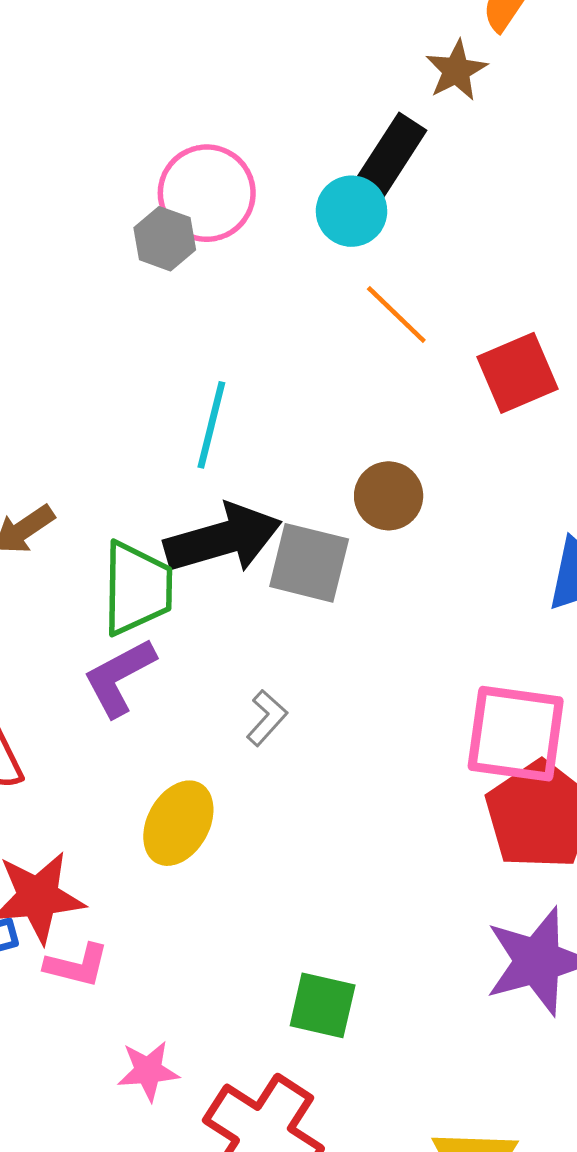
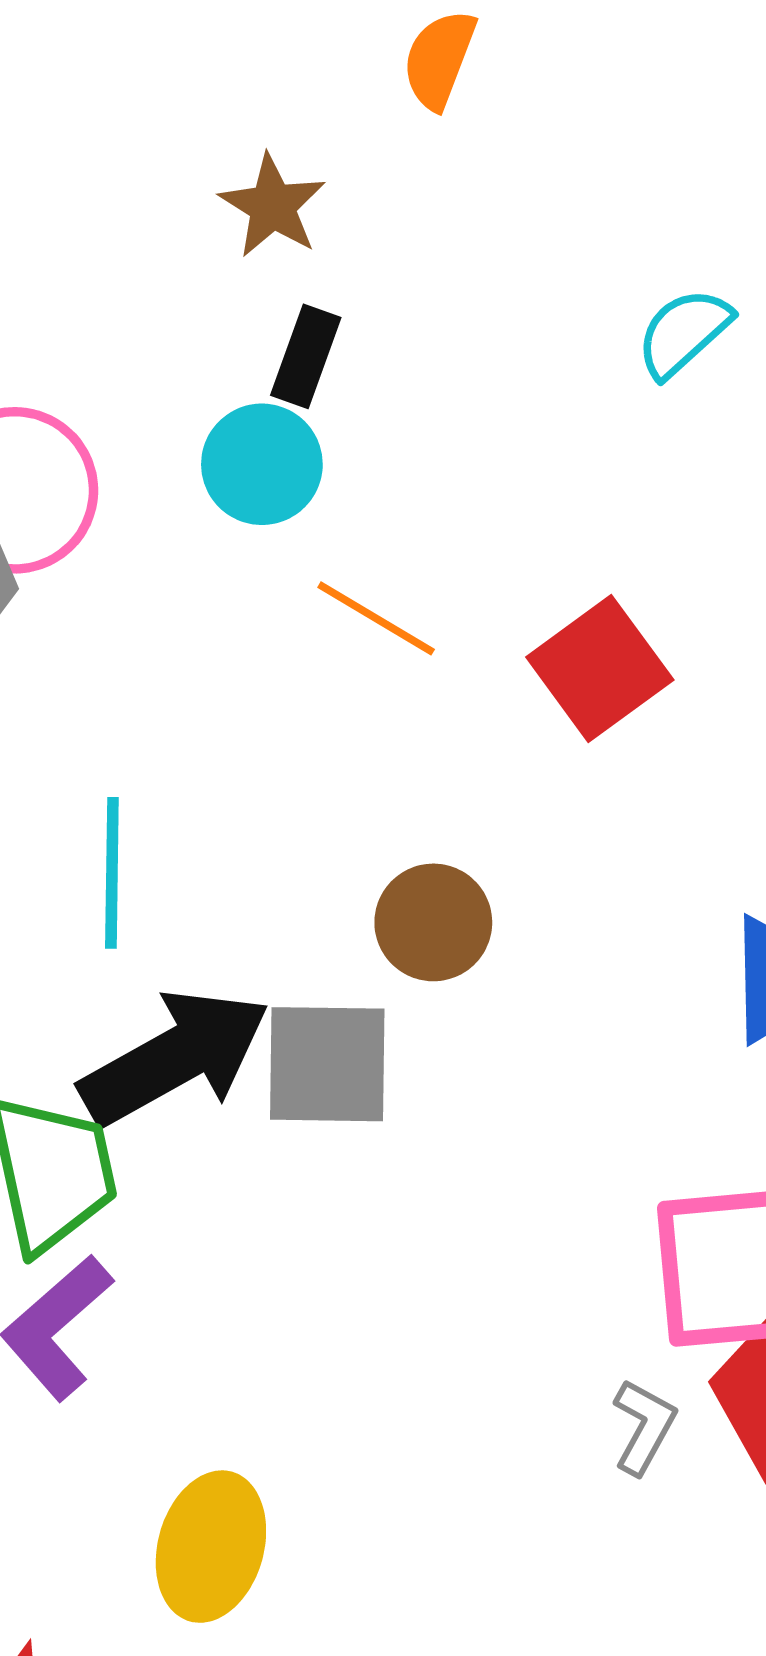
brown star: (456, 70) -> (273, 206), moved
black rectangle: (391, 155) -> (306, 356), size x0.7
gray L-shape: (267, 718) -> (644, 1427), moved

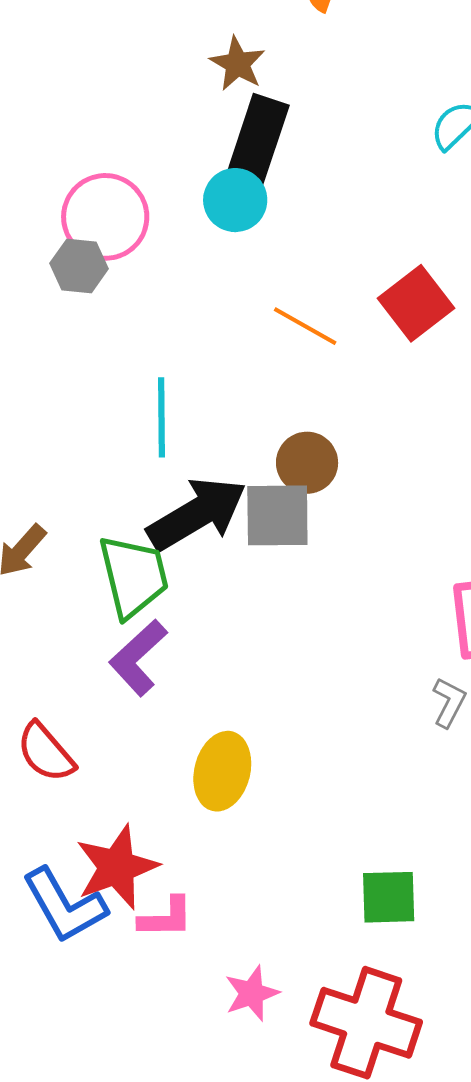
black rectangle: (306, 356) -> (257, 143), size x1.8
orange line: (376, 618) -> (305, 326), moved
brown circle: (433, 922) -> (307, 463), moved

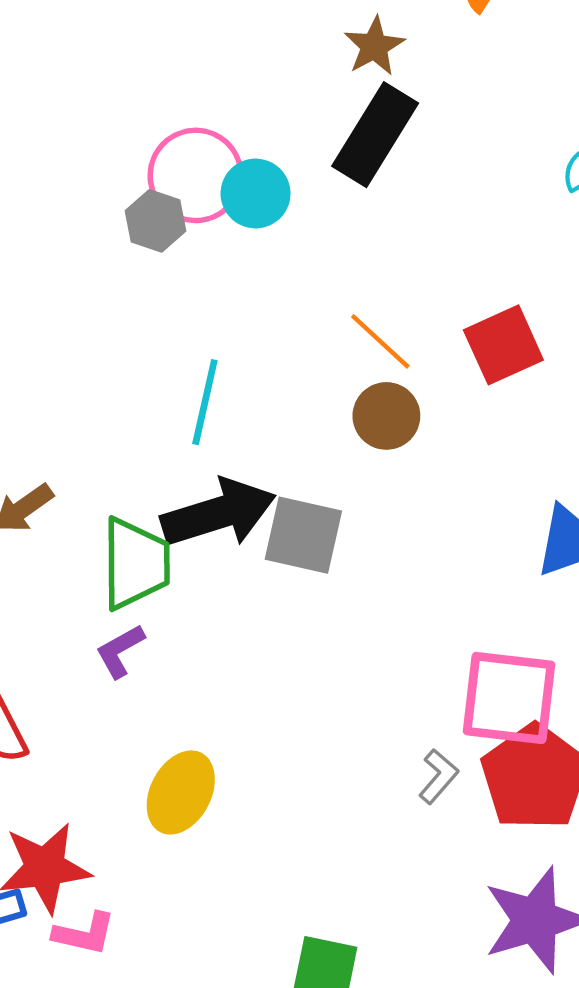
cyan circle: (235, 200) -> (256, 194), moved
brown circle: (307, 463) -> (386, 416), moved
purple L-shape: (138, 658) -> (120, 651), size x0.7

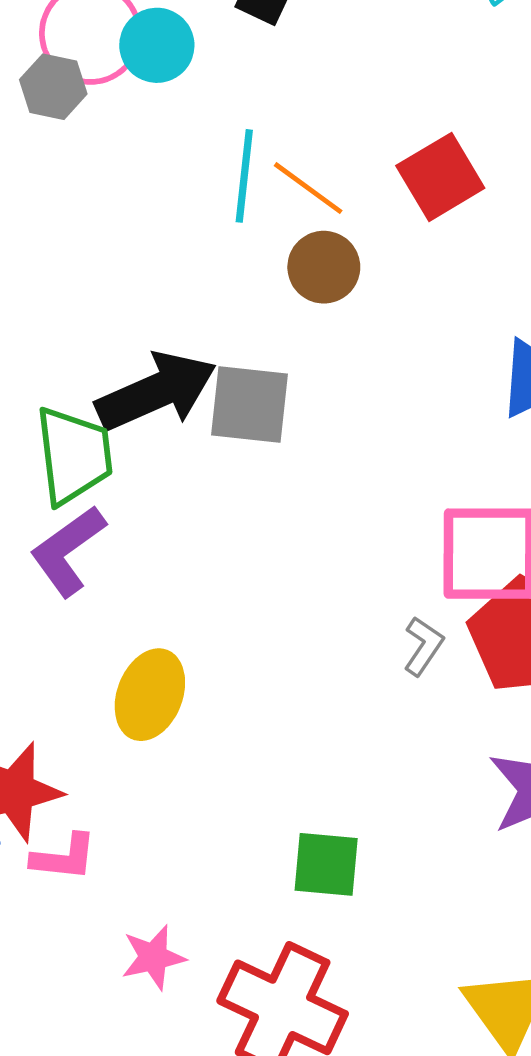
cyan line: (205, 402) -> (244, 176), moved
purple L-shape: (120, 651) -> (68, 551), size x1.5

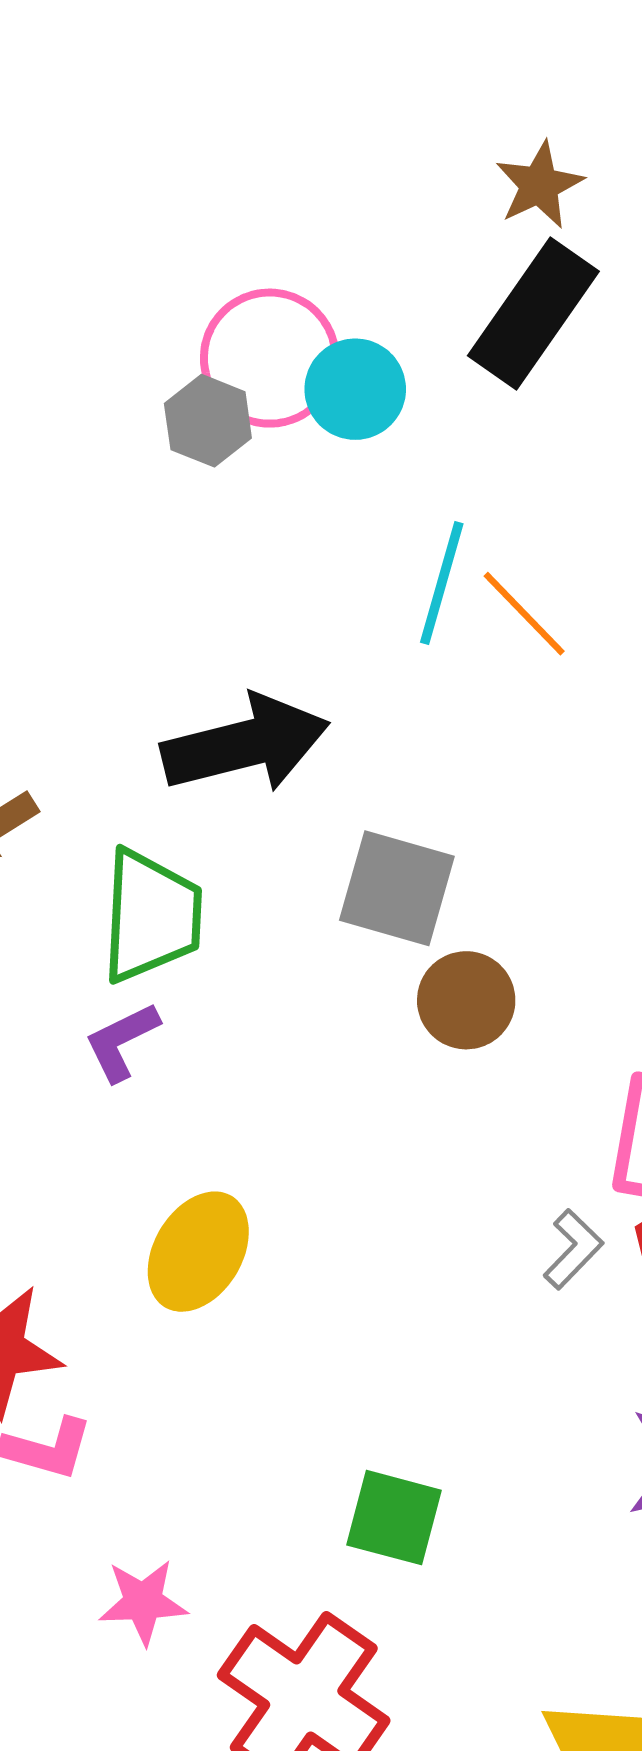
brown circle: (324, 267) -> (466, 1000), moved
black arrow: (156, 392) -> (245, 744), moved
purple L-shape: (68, 551) -> (122, 1042), size x0.7

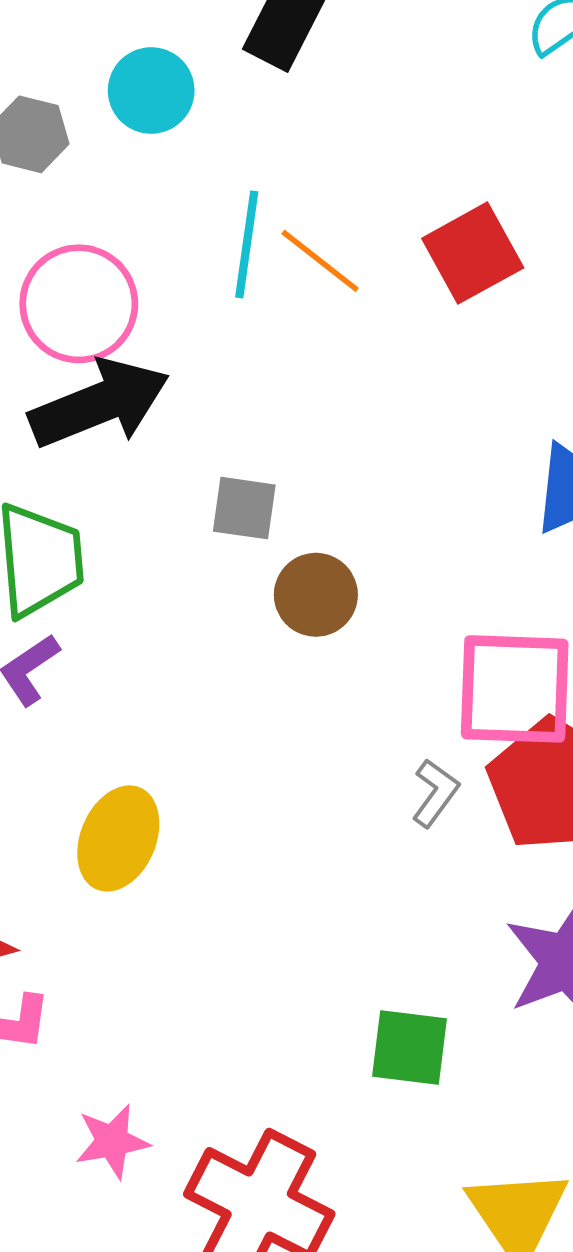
pink circle: (270, 358) -> (79, 304), moved
gray square: (397, 888) -> (244, 508), size x0.7
green square: (394, 1518) -> (409, 1047), moved

